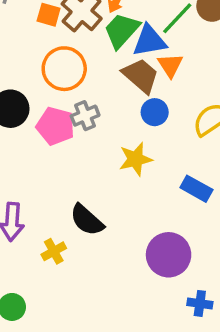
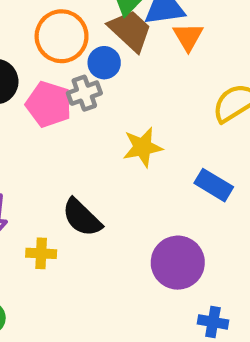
brown trapezoid: (141, 76) -> (130, 30), moved
blue circle: (155, 112) -> (104, 63), moved
yellow cross: (54, 251) -> (41, 253), turned 30

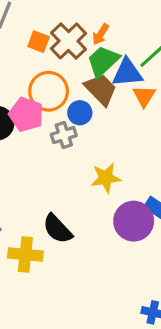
pink pentagon: (49, 104) -> (26, 115), moved
yellow cross: (41, 253) -> (25, 255), size x1.5
purple circle: (178, 263) -> (134, 221), moved

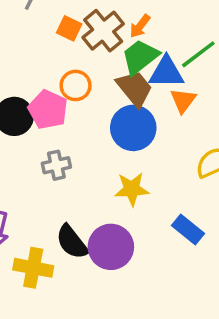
orange circle: (49, 91) -> (76, 85), size x0.7
blue circle: (80, 113) -> (133, 128), moved, size x1.6
gray cross: (64, 135) -> (56, 165), moved
purple circle: (134, 221) -> (111, 247), moved

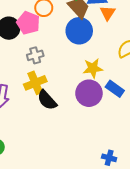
yellow star: (132, 189) -> (93, 68), moved
purple circle: (111, 247) -> (89, 93), moved
yellow cross: (33, 268) -> (35, 83), moved, turned -30

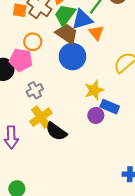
blue rectangle: (115, 89) -> (110, 107), moved
purple circle: (89, 93) -> (96, 115), size x0.6

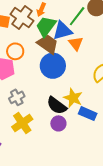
yellow star: (94, 90) -> (73, 98), turned -30
purple circle: (96, 115) -> (58, 123), moved
black semicircle: (56, 131) -> (57, 106), moved

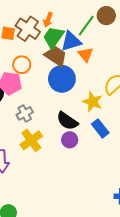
yellow star: (73, 98) -> (93, 102), moved
blue rectangle: (88, 114) -> (100, 128), turned 30

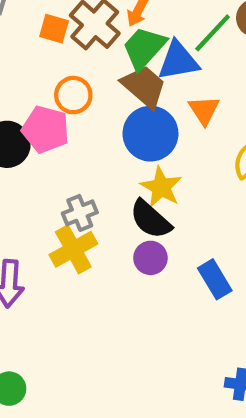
orange triangle: (86, 54) -> (204, 110), moved
yellow star: (93, 102) -> (161, 187), moved
gray cross: (25, 113) -> (80, 213), moved
blue rectangle: (100, 128) -> (215, 279), moved

